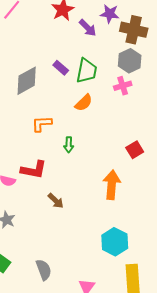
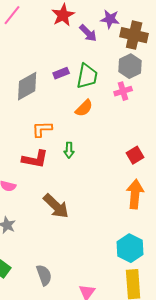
purple rectangle: (61, 68) -> (61, 73), turned -63
red L-shape: (34, 170) -> (35, 159), moved
orange arrow: (112, 185) -> (135, 194), moved
brown arrow: (56, 201) -> (56, 206), size x1.6
cyan hexagon: (115, 242) -> (130, 248), moved

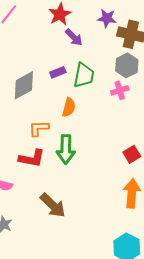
purple arrow: (88, 33) -> (74, 37), moved
orange semicircle: (84, 108) -> (69, 107), moved, turned -30
green arrow: (69, 150) -> (66, 149), size x1.8

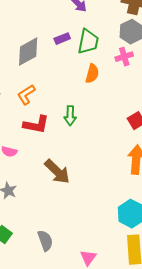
orange semicircle: (69, 107) -> (92, 74), moved
orange L-shape: (39, 128) -> (26, 95), moved, turned -30
green arrow: (66, 149) -> (70, 116), size x0.7

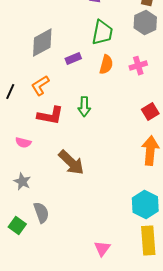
purple rectangle: (62, 39) -> (73, 59), moved
pink cross: (124, 57) -> (138, 66), moved
gray semicircle: (45, 241) -> (41, 213), moved

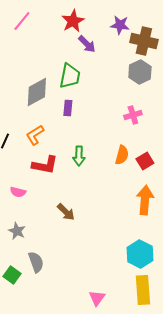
green trapezoid: (102, 33) -> (70, 76), moved
purple rectangle: (73, 59) -> (68, 108), turned -63
orange semicircle: (106, 65) -> (122, 155), moved
brown arrow: (71, 163) -> (66, 212), size x0.7

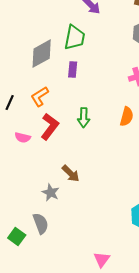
red L-shape: (45, 165) -> (50, 127), turned -64
pink semicircle: (18, 192) -> (23, 138), moved
gray star: (17, 231) -> (51, 193), moved

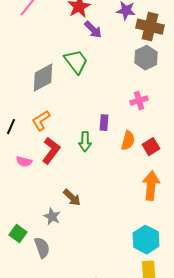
green trapezoid: (75, 38) -> (76, 62), turned -48
purple rectangle: (73, 70) -> (104, 123), moved
green square: (17, 237) -> (18, 234), moved

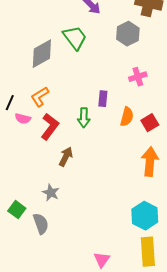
gray hexagon: (146, 58) -> (128, 34), moved
pink semicircle: (24, 162) -> (23, 119), moved
brown arrow: (72, 198) -> (66, 157), moved, turned -108

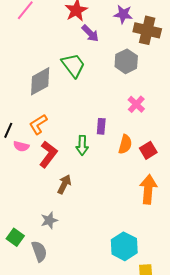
pink cross: (138, 77) -> (136, 104), turned -30
gray star: (51, 193) -> (49, 220), turned 30
cyan hexagon: (145, 216) -> (124, 246), moved

